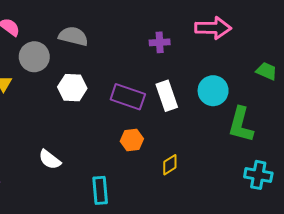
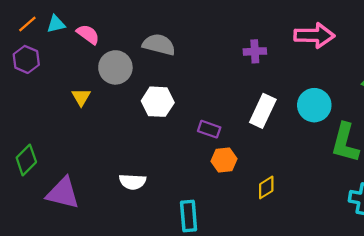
white rectangle: (167, 96) -> (263, 111), turned 44
purple rectangle: (128, 97) -> (209, 129), moved, size x0.6
white semicircle: (50, 160) -> (133, 182), turned -35

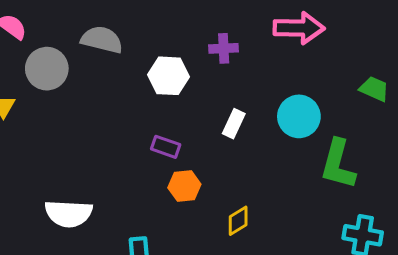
white hexagon: (158, 102) -> (169, 76), moved
white rectangle: (263, 111) -> (234, 124), size x0.7
white semicircle: (133, 182) -> (69, 213), size x1.4

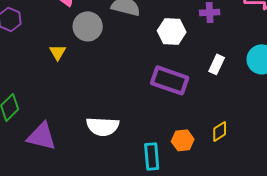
purple rectangle: (166, 147) -> (170, 80), size x1.8
orange hexagon: (184, 186) -> (183, 140), moved

